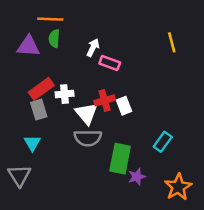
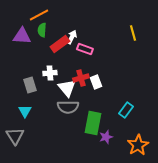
orange line: (50, 19) -> (39, 15), turned -30
red rectangle: (41, 89) -> (60, 44), moved

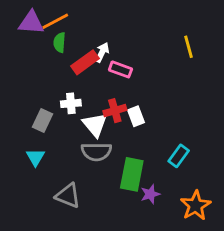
purple triangle: (22, 36) -> (31, 23), moved
gray rectangle: (30, 85) -> (43, 120), turned 42
gray triangle: (15, 136) -> (68, 196), moved, turned -36

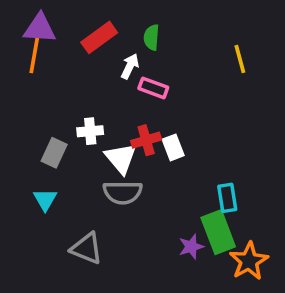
orange line: (55, 21) -> (34, 55), moved, turned -52
green semicircle: (60, 43) -> (151, 37), moved
red rectangle: (85, 62) -> (99, 37), moved
cyan rectangle: (179, 156) -> (227, 198), turned -45
green rectangle: (132, 174) -> (218, 232), moved, turned -32

